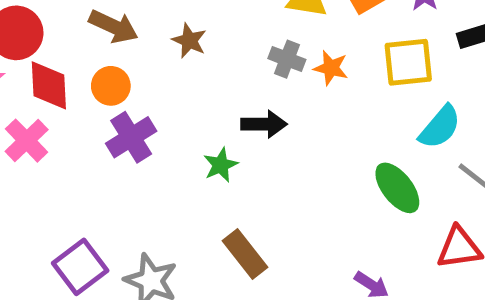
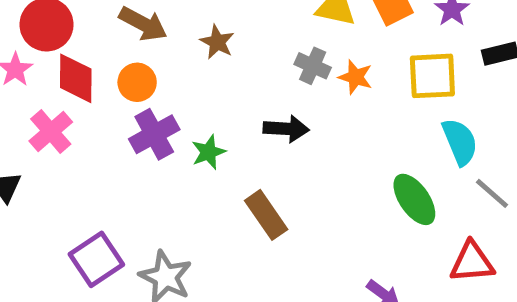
cyan semicircle: (440, 127) -> (460, 142), turned -66
green star: (221, 165) -> (209, 152), moved
brown rectangle: (245, 254) -> (266, 215), moved

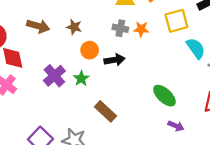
orange circle: (137, 82) -> (90, 50), moved
green ellipse: (414, 199) -> (164, 96), moved
brown rectangle: (266, 215) -> (106, 111), moved

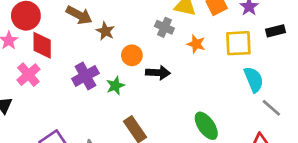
brown star: (74, 27) -> (105, 31), moved
gray cross: (120, 28) -> (164, 27), moved

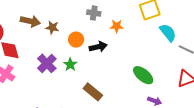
orange star: (196, 44) -> (117, 26), moved

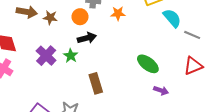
orange circle: (76, 40) -> (80, 17), moved
black arrow: (98, 47) -> (87, 38), moved
brown rectangle: (93, 92) -> (96, 83), turned 36

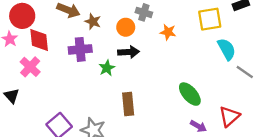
purple cross: (46, 56) -> (80, 49), moved, turned 30
red triangle: (193, 66) -> (229, 116), moved, turned -30

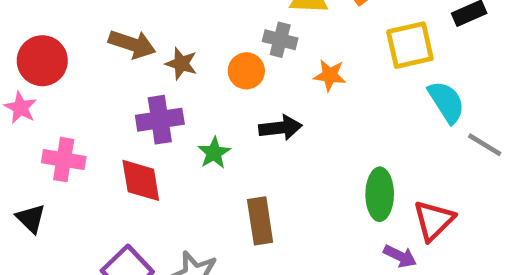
red diamond: (39, 40) -> (141, 180), moved
black arrow: (129, 52) -> (280, 128), moved
pink cross: (30, 67) -> (64, 160), turned -30
green ellipse: (190, 94) -> (380, 194), turned 45
red triangle: (229, 116) -> (434, 220), moved

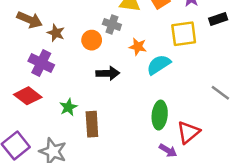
cyan semicircle: (446, 102) -> (159, 65), moved, turned -95
purple cross: (160, 120) -> (41, 63), turned 30
green star: (214, 153) -> (68, 107), moved
red diamond: (141, 180) -> (28, 96), turned -48

